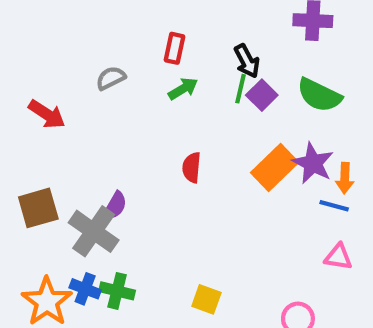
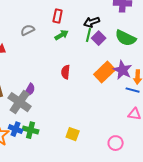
black arrow: (247, 61) -> (92, 22), turned 98

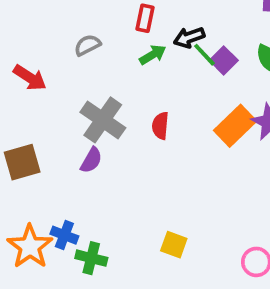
black arrow: (92, 22) -> (189, 37), moved
green line: (89, 35) -> (204, 55), turned -56
gray cross: (20, 102) -> (103, 120), moved
green cross: (31, 130) -> (91, 258), moved

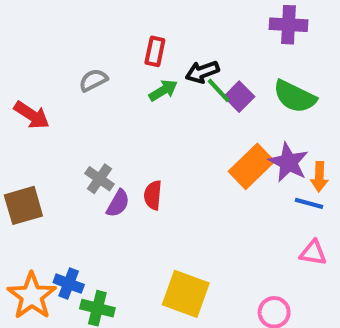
gray cross: (103, 120) -> (99, 179), moved, size x0.6
red semicircle: (160, 126) -> (153, 195), moved
purple semicircle: (91, 160) -> (118, 203), moved
yellow square: (174, 245) -> (186, 294), size x1.6

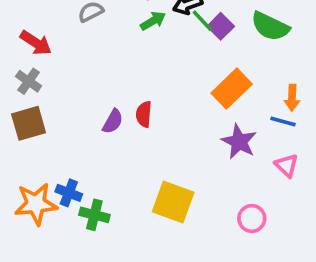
purple star: (289, 162) -> (239, 142), moved
gray cross: (99, 179) -> (29, 81), moved
pink triangle: (313, 253) -> (287, 165), turned 35
orange star: (32, 296) -> (36, 204), turned 30

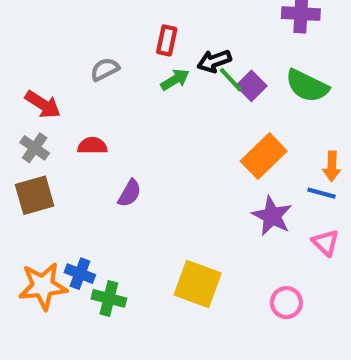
red semicircle: (144, 114) -> (92, 146), moved, turned 85

